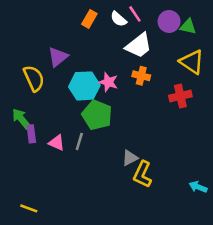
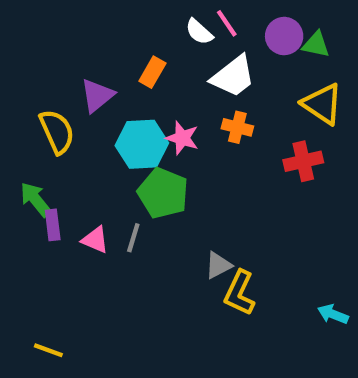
orange rectangle: (89, 19) -> (152, 72), moved

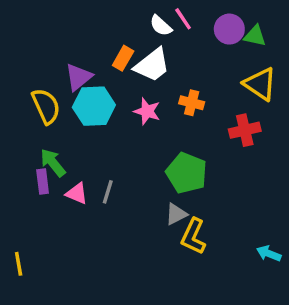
white trapezoid: (233, 76) -> (152, 65), moved
cyan hexagon: (142, 144) -> (94, 106), moved
green pentagon: (163, 193) -> (186, 173), moved
green arrow: (36, 200) -> (53, 163), moved
yellow line: (48, 350) -> (19, 264), moved, turned 60

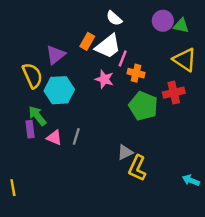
pink line: (183, 19) -> (123, 58), moved, turned 56
cyan hexagon: (94, 106) -> (59, 90), moved
green pentagon: (186, 173) -> (143, 106), moved

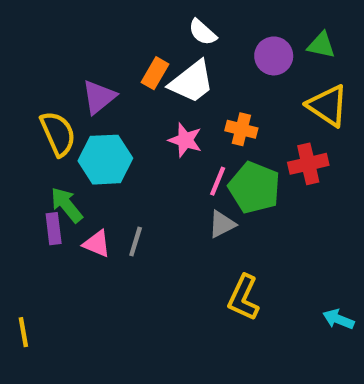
purple circle: (163, 21) -> (274, 56), moved
pink line: (123, 58) -> (218, 181), moved
gray triangle: (125, 152) -> (222, 224), moved

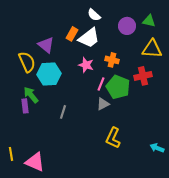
purple triangle: (99, 97) -> (46, 45), turned -42
yellow triangle: (328, 106) -> (152, 49), turned -30
pink triangle: (97, 244) -> (35, 162), moved, size x1.5

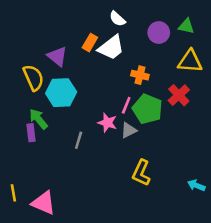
pink star: (86, 65) -> (107, 123), moved
red cross: (143, 76) -> (179, 95), turned -30

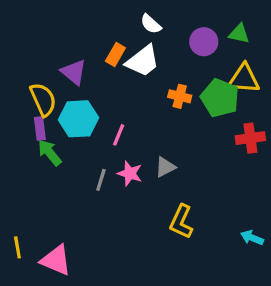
red cross: (179, 95) -> (250, 138), moved, turned 35
pink line: (126, 105) -> (119, 135), moved
green pentagon: (147, 109) -> (220, 98), moved
pink star: (107, 123) -> (130, 173), moved
purple rectangle: (31, 133) -> (40, 128), moved

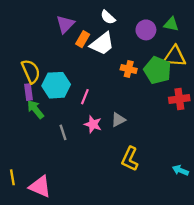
purple triangle: (74, 72) -> (65, 24), moved, turned 36
gray line: (101, 180) -> (63, 132), moved, turned -35

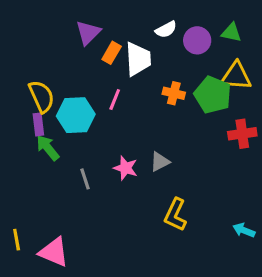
white semicircle: (108, 17) -> (166, 29), moved, turned -70
white trapezoid: (102, 44) -> (138, 59), turned -55
pink line: (85, 97) -> (115, 100), moved

